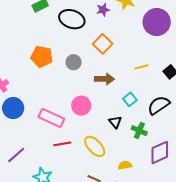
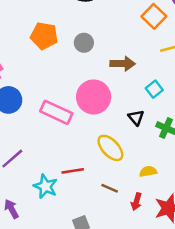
orange square: (103, 44) -> (154, 16), moved
pink circle: (81, 106) -> (94, 97), size x1.4
red line: (62, 144) -> (73, 171), moved

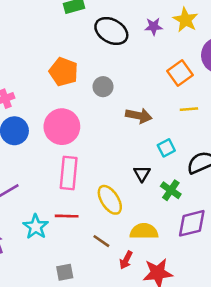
pink circle: (94, 97) -> (62, 127), moved
pink rectangle: (56, 112) -> (69, 173), moved, turned 60
yellow semicircle: (148, 171) -> (144, 231), size x1.5

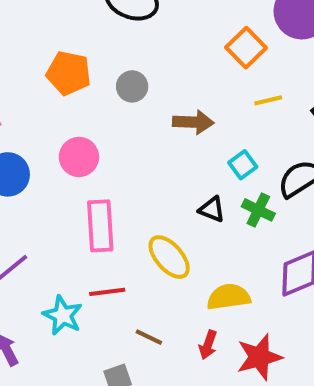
pink circle: (62, 127) -> (79, 157), size x0.7
black triangle: (142, 174) -> (212, 209), turned -30
green cross: (171, 190) -> (258, 210), moved
brown line: (101, 241) -> (149, 337), moved

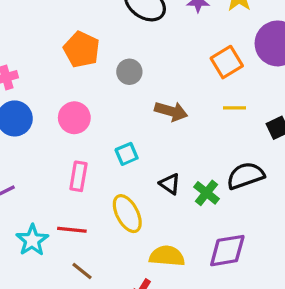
cyan square: (243, 165) -> (127, 154), moved
pink rectangle: (100, 226) -> (78, 176), size x0.7
brown line: (149, 337) -> (82, 271), moved

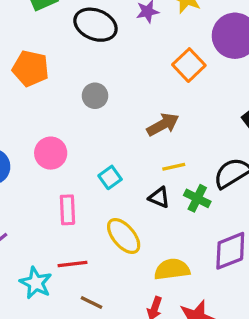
orange pentagon: (82, 49) -> (30, 68), moved
yellow line: (235, 108) -> (174, 167), moved
brown arrow: (171, 111) -> (163, 125), moved, turned -32

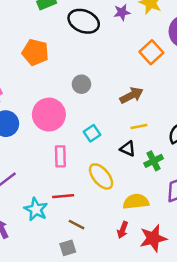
gray circle: (95, 96) -> (81, 84), moved
pink circle: (51, 153) -> (49, 115), size x1.4
green cross: (197, 198) -> (154, 161), moved, turned 36

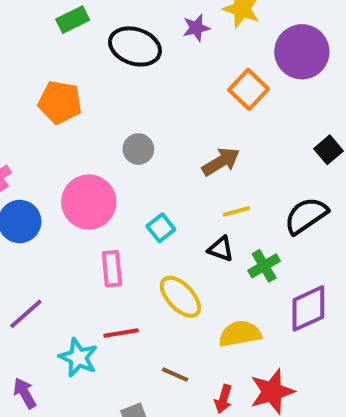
brown line: (76, 225) -> (175, 375), moved
red arrow: (123, 230) -> (223, 399), moved

